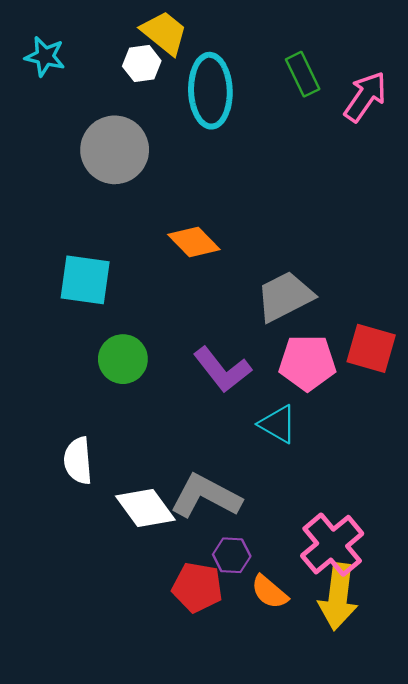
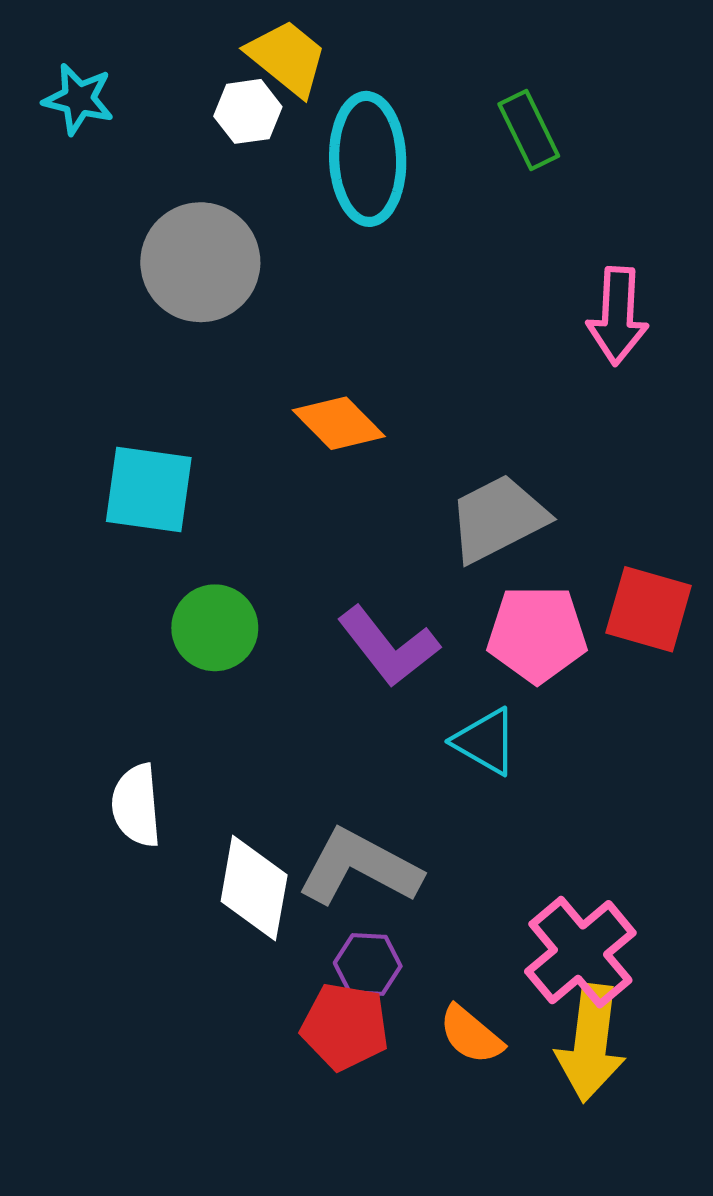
pink arrow: (365, 97) -> (618, 316), moved, turned 148
white diamond: (145, 508) -> (254, 888), turned 46
purple hexagon: (232, 555) -> (368, 965), moved

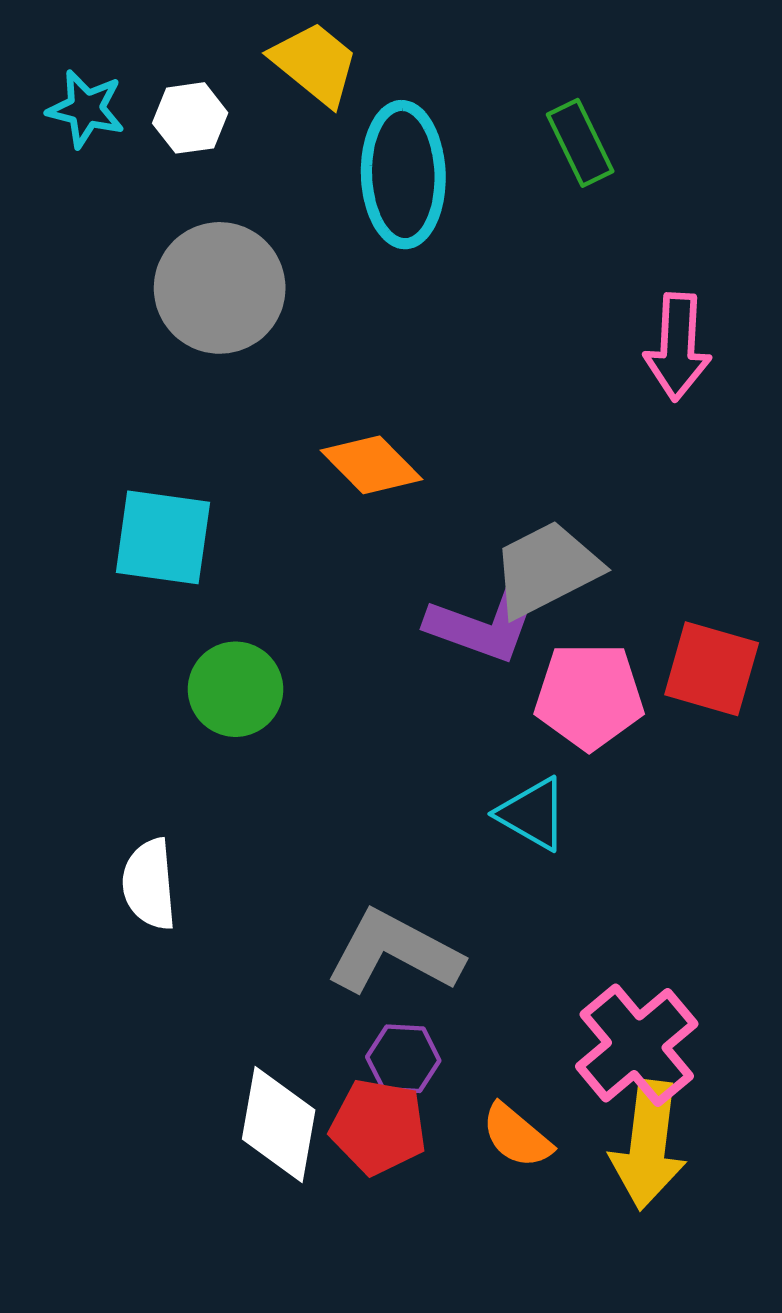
white hexagon: (248, 111) -> (190, 118), moved
purple L-shape: (388, 646) -> (483, 626), moved, turned -32
white diamond: (254, 888) -> (279, 1125), moved

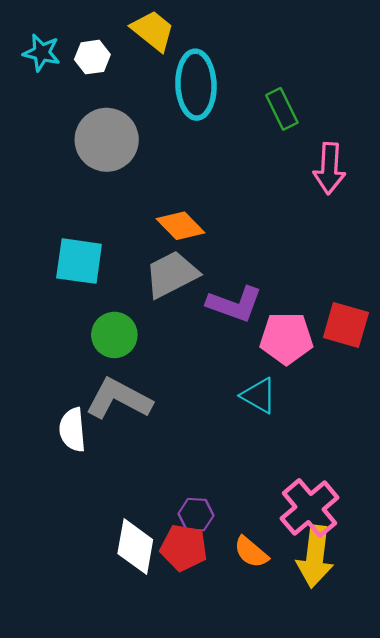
green rectangle: (580, 143) -> (282, 109), moved
gray trapezoid: (546, 569) -> (172, 274), moved
gray L-shape: (394, 952) -> (119, 399), moved

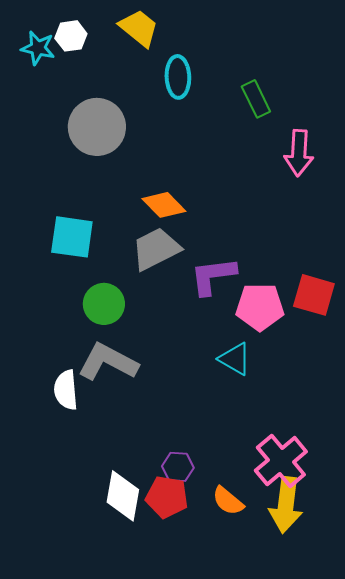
white hexagon: (92, 57) -> (71, 36), moved
cyan ellipse: (196, 85) -> (178, 77), size x0.7
purple L-shape: (235, 304) -> (213, 276), turned 153

